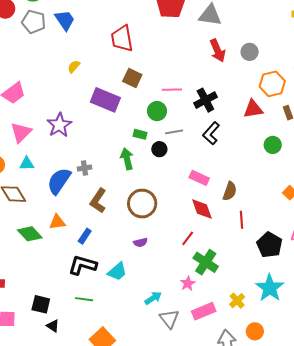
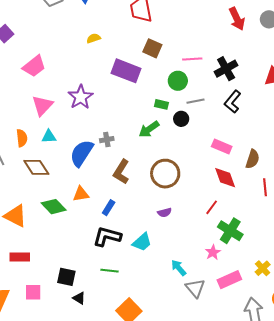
yellow semicircle: (74, 67) -> (94, 38), turned 32
green arrow: (127, 159) -> (149, 129), turned -110
cyan arrow: (153, 298) -> (179, 268), turned -96

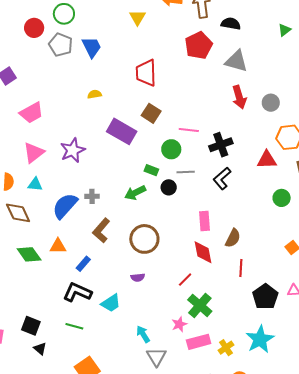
pink rectangle: (222, 147) -> (204, 221), turned 54
pink rectangle: (229, 280) -> (199, 342), moved

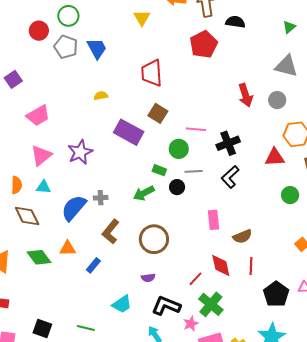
gray triangle: (236, 61) -> (286, 66), moved
brown semicircle: (233, 238) -> (242, 236), turned 42
red diamond: (203, 252) -> (221, 265), moved
black L-shape: (77, 292) -> (166, 306), moved

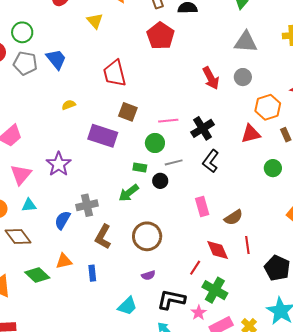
gray cross: (101, 198) -> (87, 205), size x1.5
blue semicircle: (74, 208) -> (62, 220), size x0.7
blue rectangle: (93, 265) -> (92, 273), turned -35

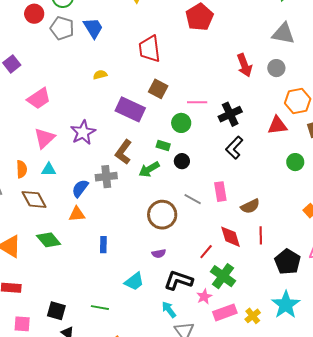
gray line: (174, 162) -> (193, 199), moved, turned 36
brown L-shape: (103, 237) -> (123, 152), moved
orange triangle: (64, 261) -> (77, 214), moved

